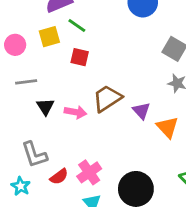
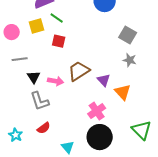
gray L-shape: (34, 155) -> (40, 101), moved
pink cross: (89, 172) -> (97, 111), moved

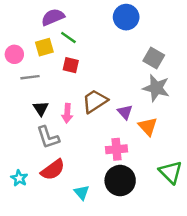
gray line: (20, 59) -> (30, 77), moved
gray star: (130, 60) -> (156, 88), size x1.6
pink arrow: (56, 81) -> (67, 113), turned 84
pink cross: (97, 111) -> (117, 149), turned 30
red semicircle: (44, 128) -> (53, 170), size x1.5

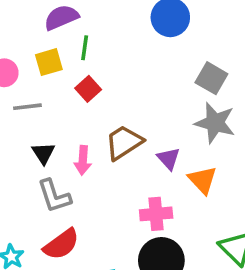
green line: (68, 38) -> (85, 48), turned 63
red square: (71, 65) -> (88, 89), turned 35

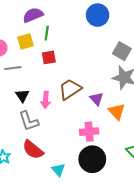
red square: (88, 89) -> (49, 57), turned 32
red semicircle: (61, 244) -> (33, 150), turned 75

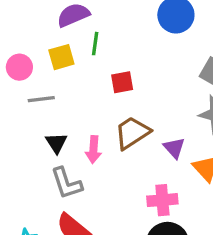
red square: (49, 57) -> (122, 82), moved

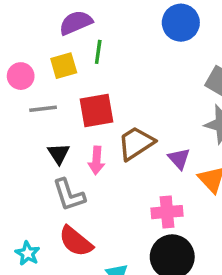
red square: (122, 82) -> (96, 110), moved, size x1.5

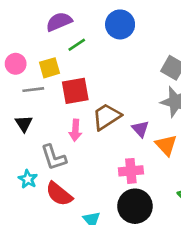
blue circle: (181, 23) -> (120, 24), moved
green line: (98, 52) -> (77, 45), turned 48
yellow square: (64, 66) -> (50, 68), moved
black triangle: (59, 154) -> (24, 123), moved
cyan star: (28, 253) -> (28, 179), moved

